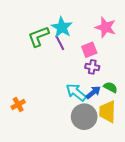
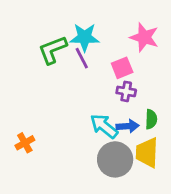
cyan star: (62, 27) -> (85, 37), turned -30
green semicircle: (111, 87) -> (151, 119), turned 64
blue arrow: (93, 92) -> (128, 126), turned 35

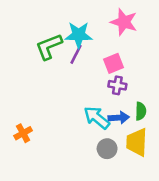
pink star: (144, 37) -> (124, 22), moved
purple line: (82, 58) -> (76, 54), turned 54
gray circle: (115, 159) -> (107, 149), size x0.6

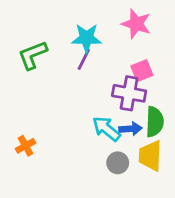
green L-shape: (49, 47) -> (33, 55), moved
pink square: (114, 63) -> (142, 71), moved
purple cross: (117, 85) -> (129, 93), size x1.6
green semicircle: (141, 111) -> (155, 122), size x1.5

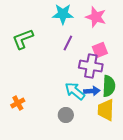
cyan star: (87, 38) -> (63, 14), moved
purple line: (84, 59) -> (68, 43), moved
gray circle: (118, 163) -> (66, 115), moved

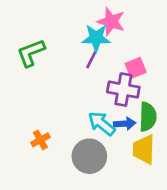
cyan star: (63, 14) -> (96, 38), moved
pink star: (96, 17) -> (111, 22), moved
orange cross: (18, 103) -> (40, 140), moved
gray circle: (66, 115) -> (89, 156), size x1.6

